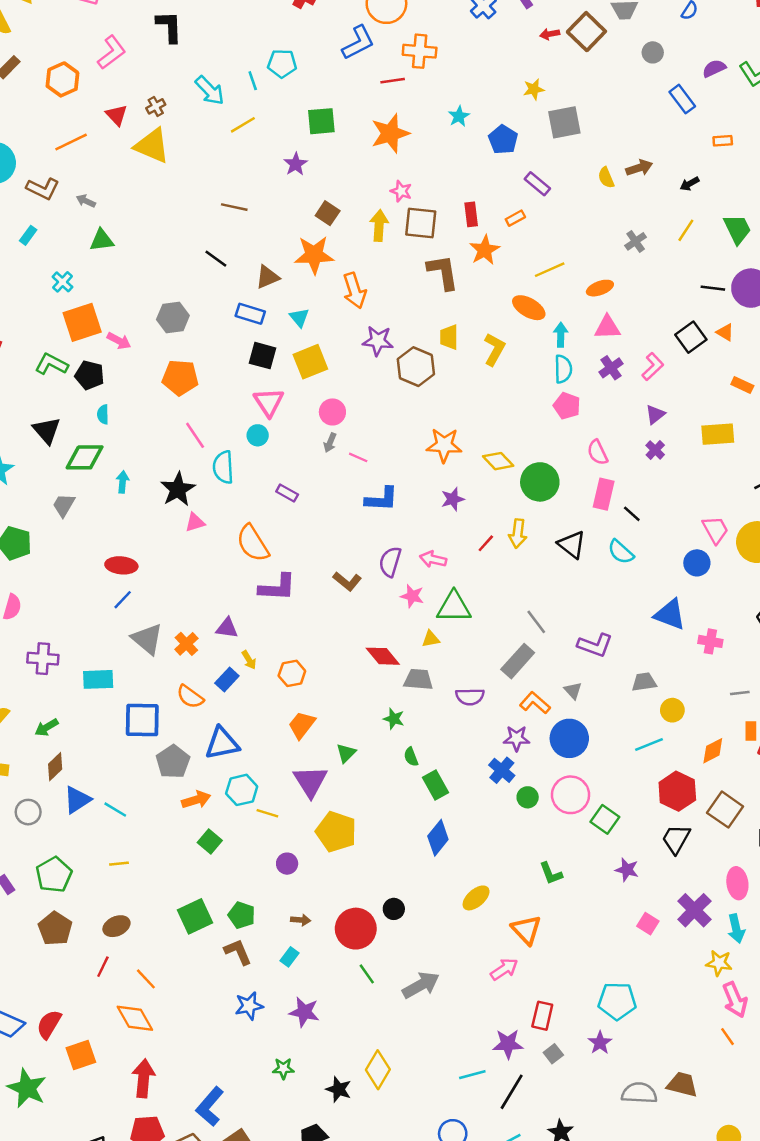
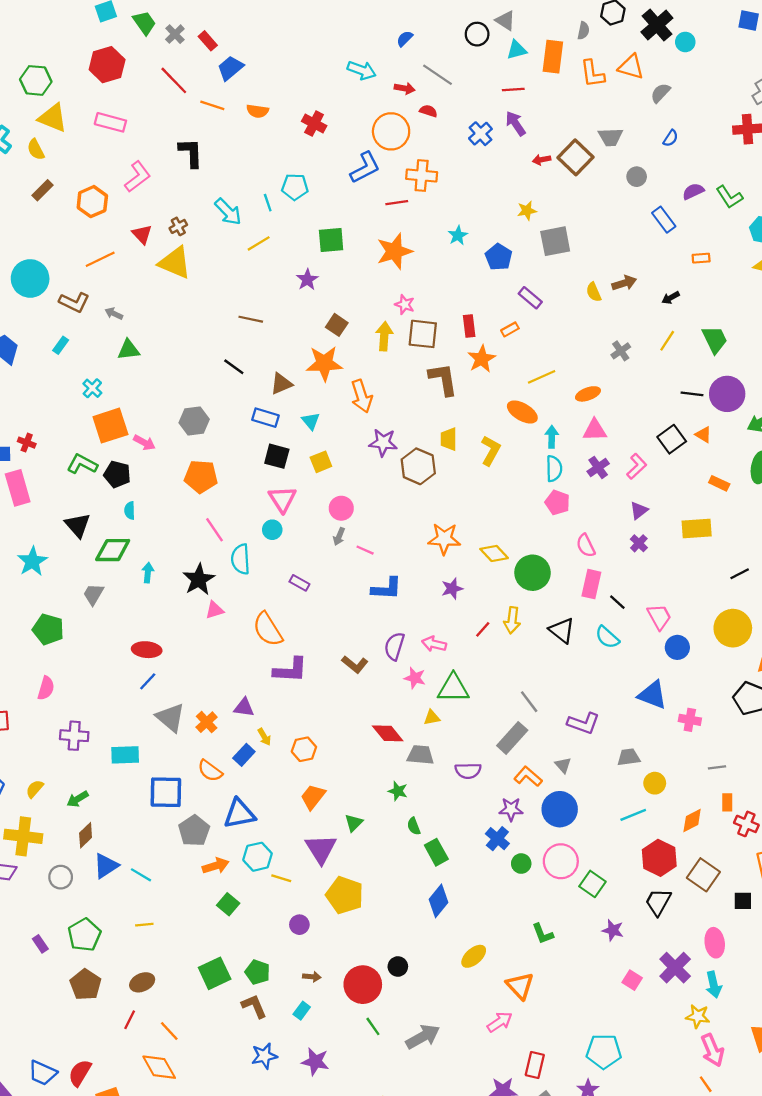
yellow square: (310, 362) -> (321, 462), size x0.7
pink trapezoid: (715, 530) -> (659, 617), moved

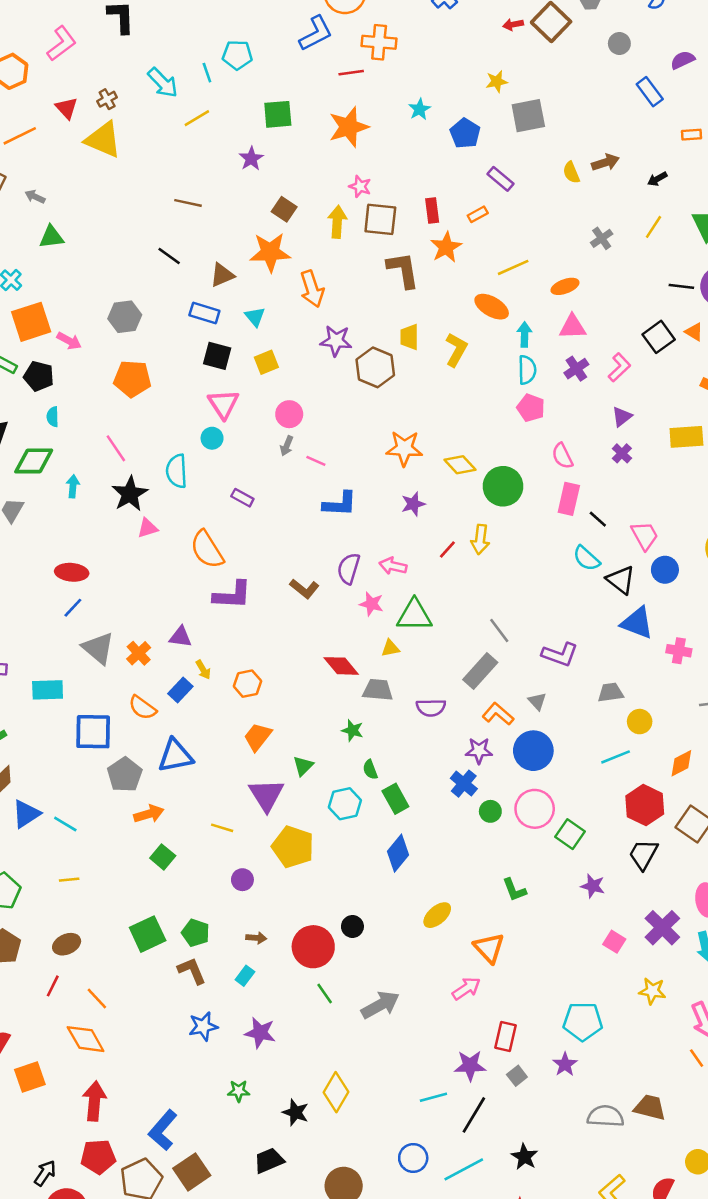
pink line: (215, 530) -> (116, 448), moved
black triangle: (562, 630) -> (621, 580), moved
cyan hexagon: (258, 857) -> (345, 804), moved
yellow star: (698, 1016) -> (652, 991), moved

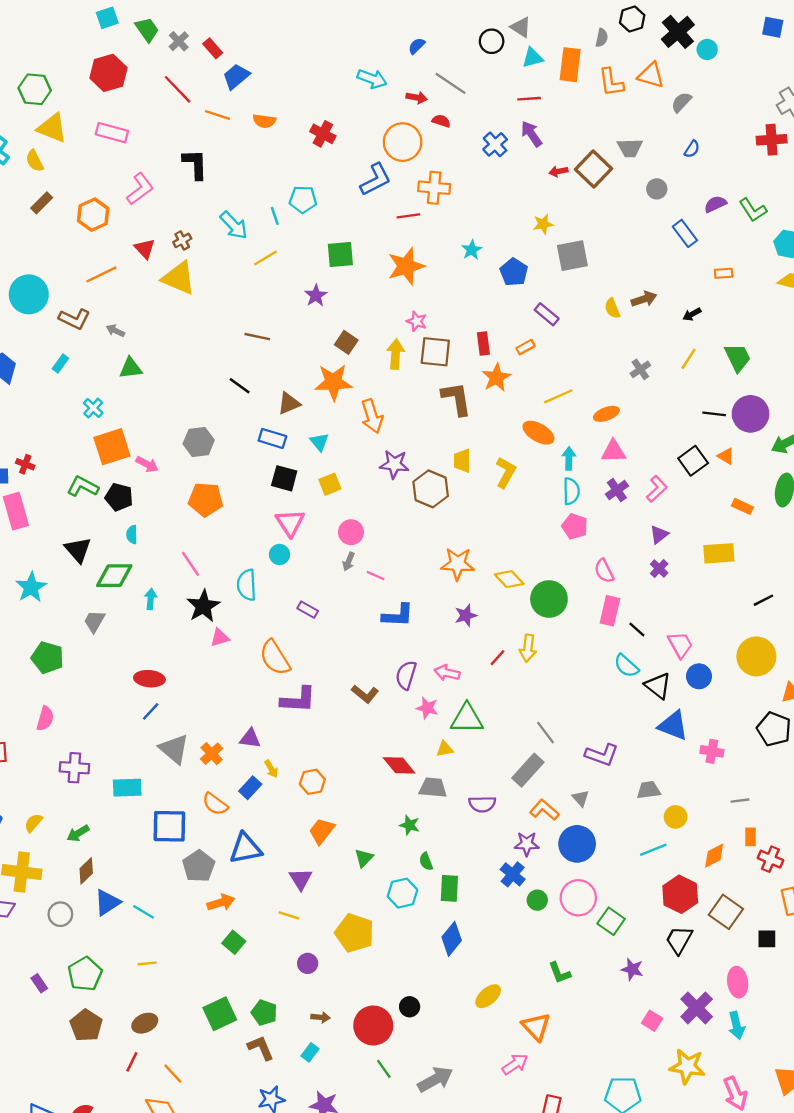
purple triangle: (266, 795) -> (301, 879), moved, size x0.7
green rectangle: (395, 799) -> (449, 888), turned 32
yellow star: (652, 991) -> (687, 1067), size x1.4

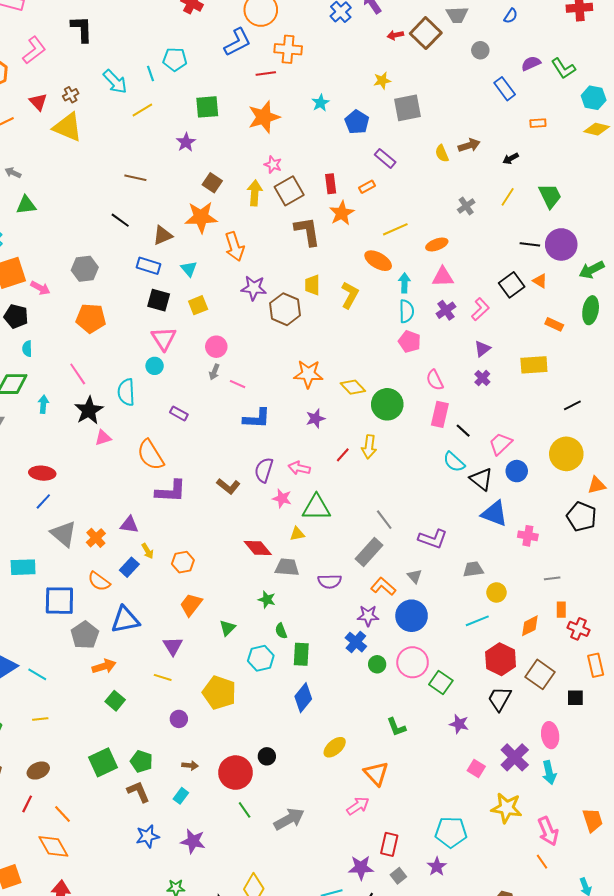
brown square: (435, 352) -> (289, 191), turned -36
pink trapezoid: (680, 645) -> (501, 444), turned -105

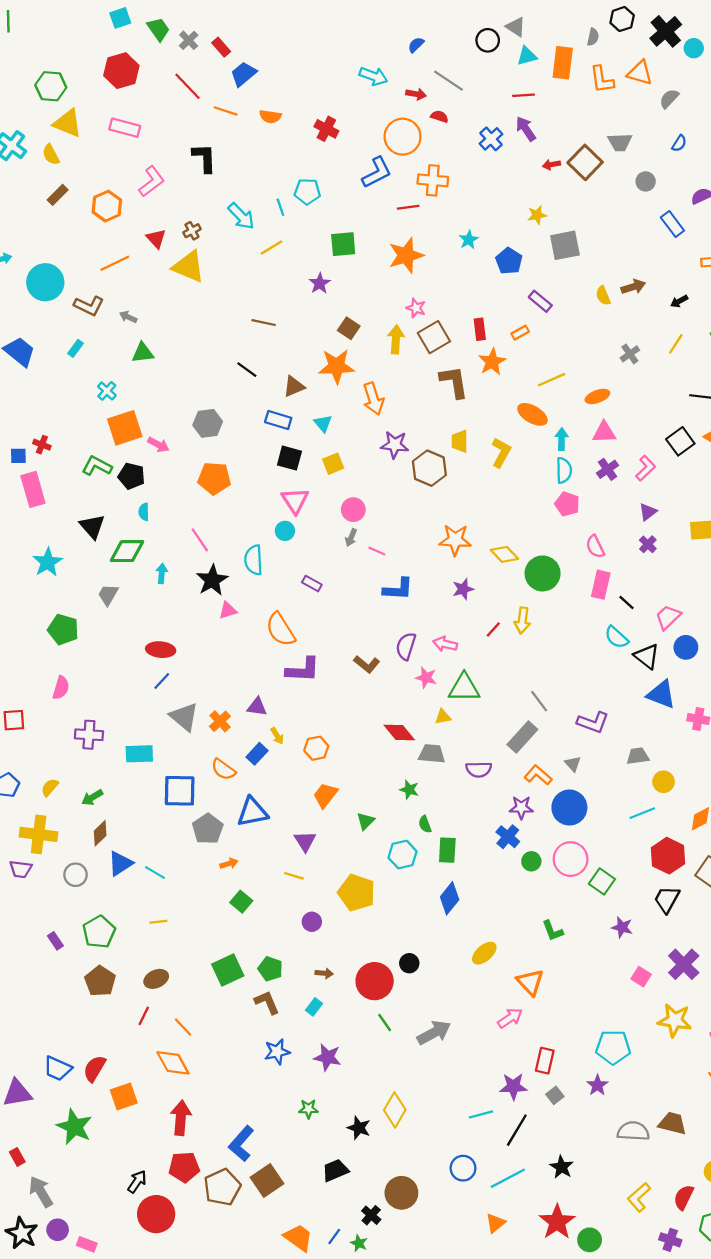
orange arrow: (104, 666) -> (229, 864), size x0.7

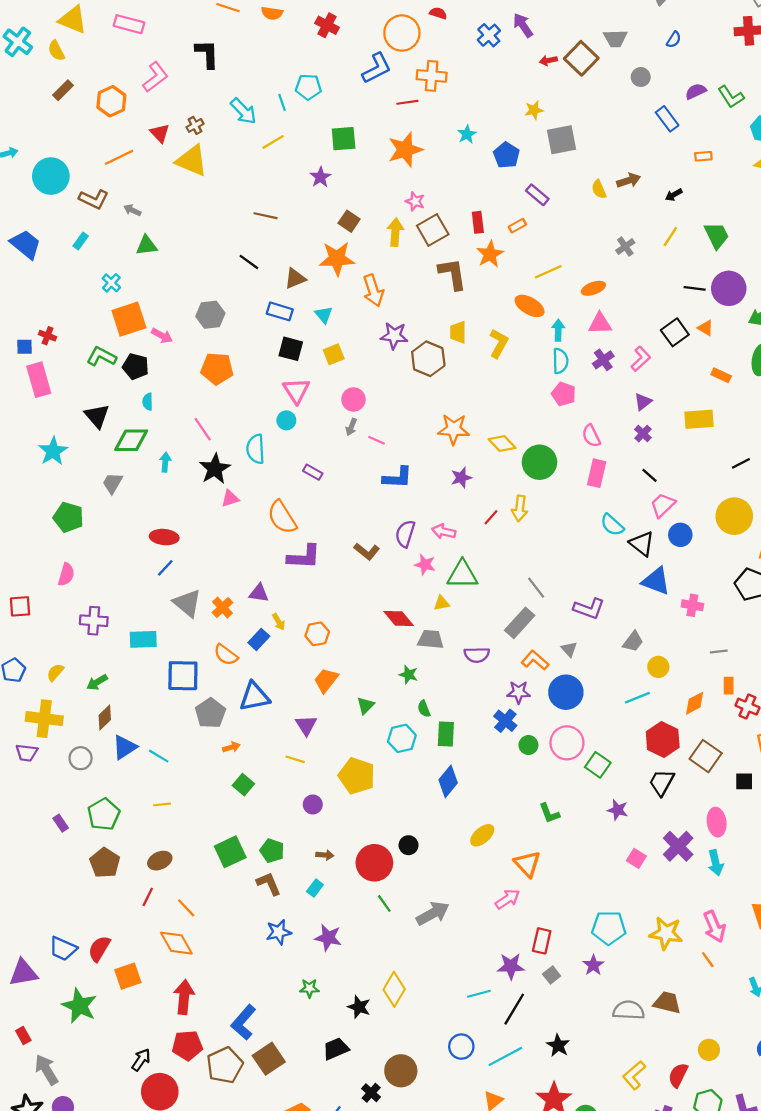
black line: (627, 603) -> (650, 475), moved
gray trapezoid: (638, 756) -> (633, 642), turned 135
yellow star: (675, 1020) -> (666, 933), moved

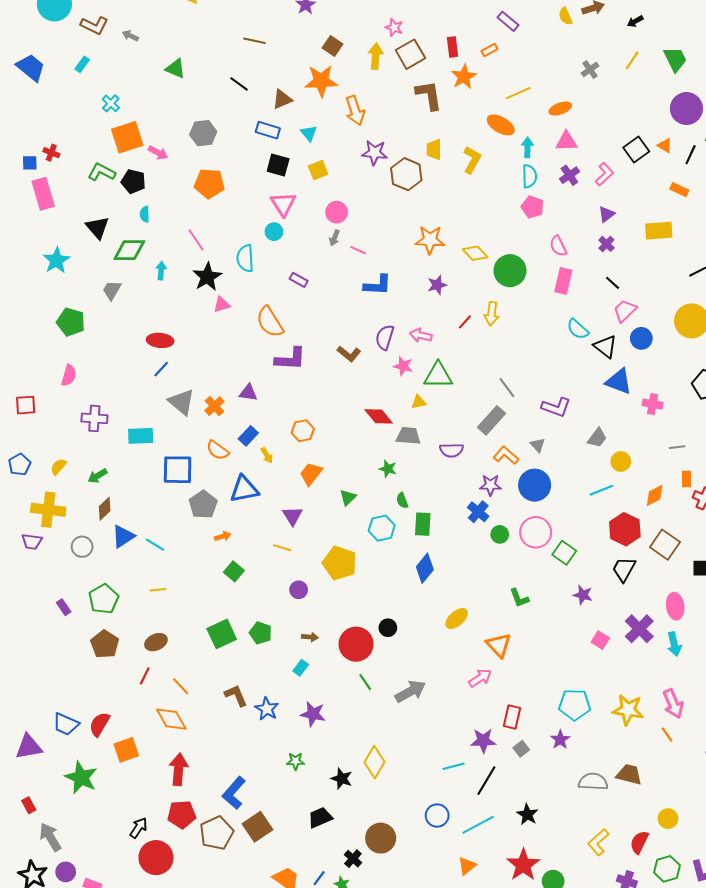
green triangle: (147, 245) -> (175, 69), moved, turned 30
black line: (695, 288) -> (691, 155), moved, turned -72
yellow arrow: (279, 622) -> (267, 455), moved
brown L-shape: (269, 884) -> (236, 695), moved
blue star: (279, 932) -> (267, 709), turned -30

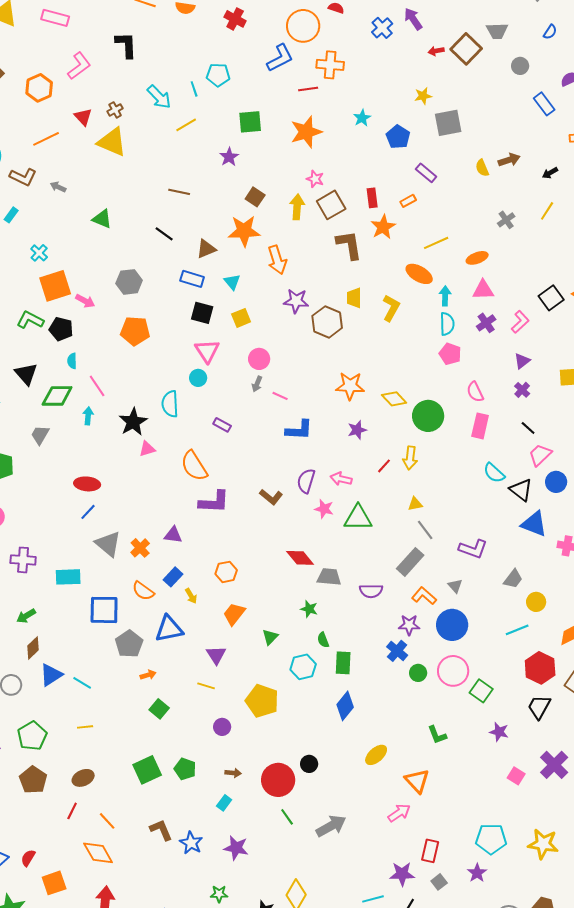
pink line: (196, 240) -> (97, 386), moved
yellow triangle: (419, 402) -> (415, 504), moved
red semicircle: (100, 724) -> (28, 858), size x0.7

